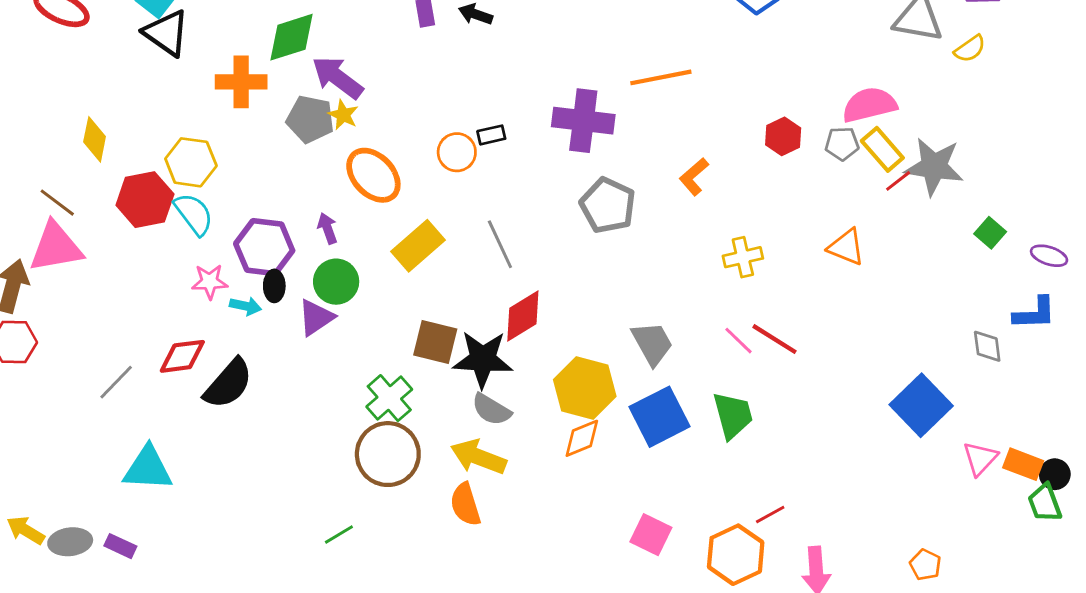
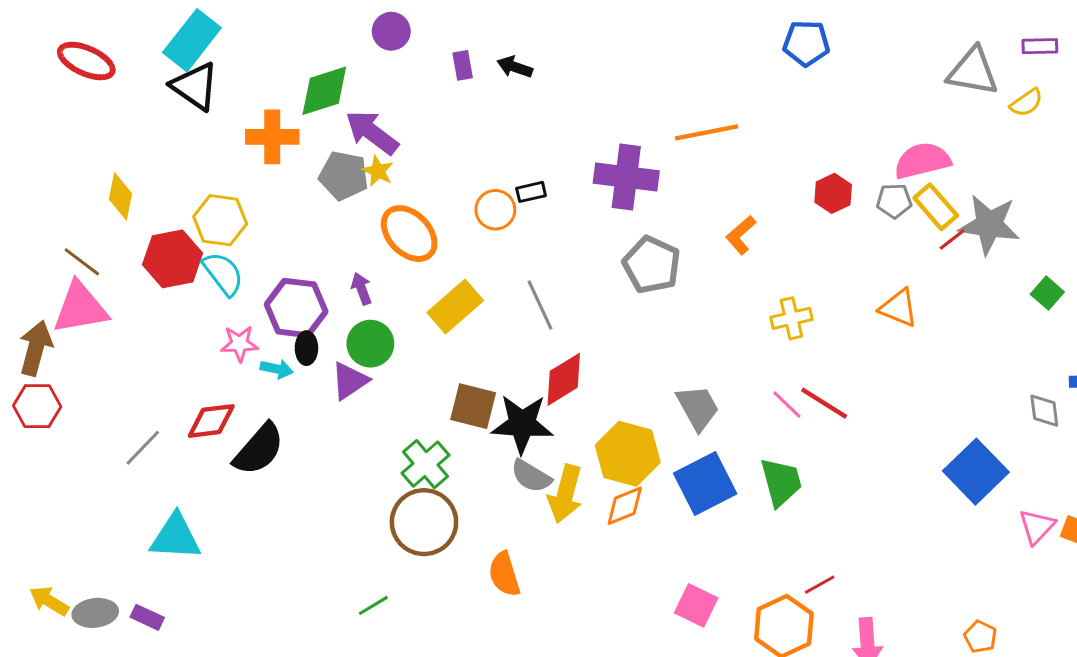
yellow arrow: (478, 457) -> (565, 494), moved, turned -96

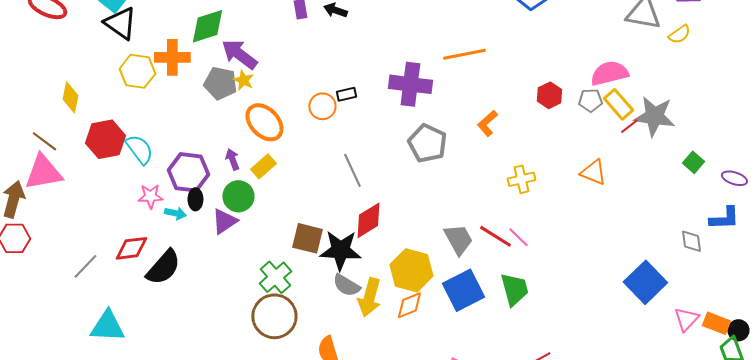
yellow hexagon: (220, 220) -> (137, 71), moved
yellow rectangle: (455, 306) -> (263, 166), moved, size x0.7
red line: (824, 403) -> (495, 236), moved

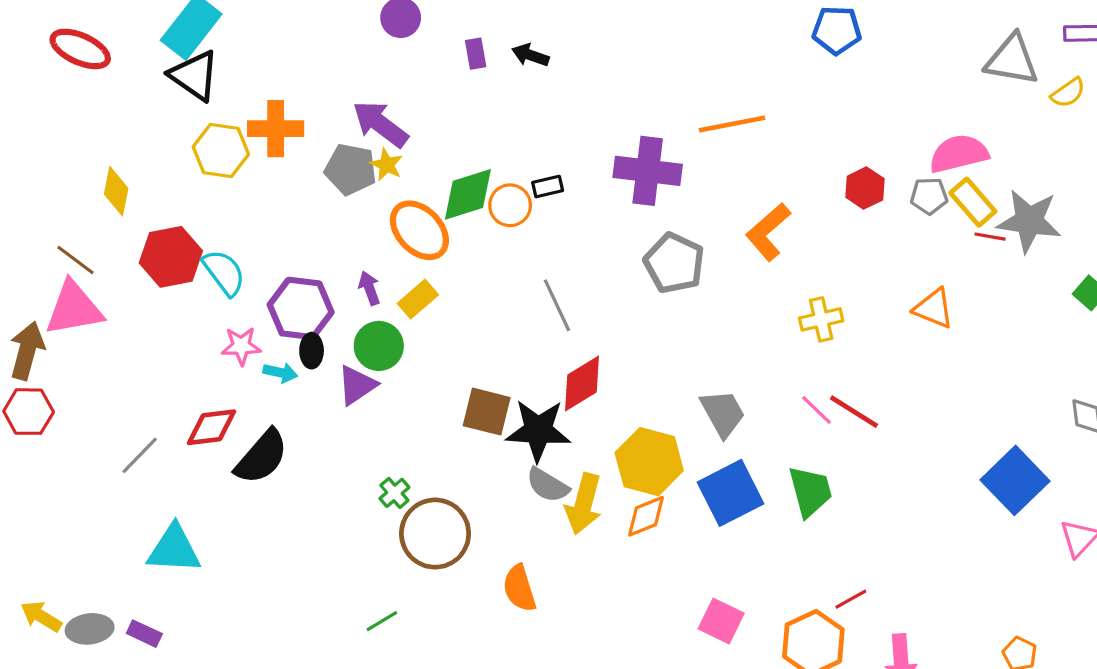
green diamond: (207, 26) -> (468, 194), moved
orange L-shape: (487, 123) -> (768, 232), size x1.4
red line: (629, 126) -> (990, 237), turned 48
red line: (495, 236) -> (854, 412), moved
green cross: (275, 277) -> (394, 493), moved, size x0.6

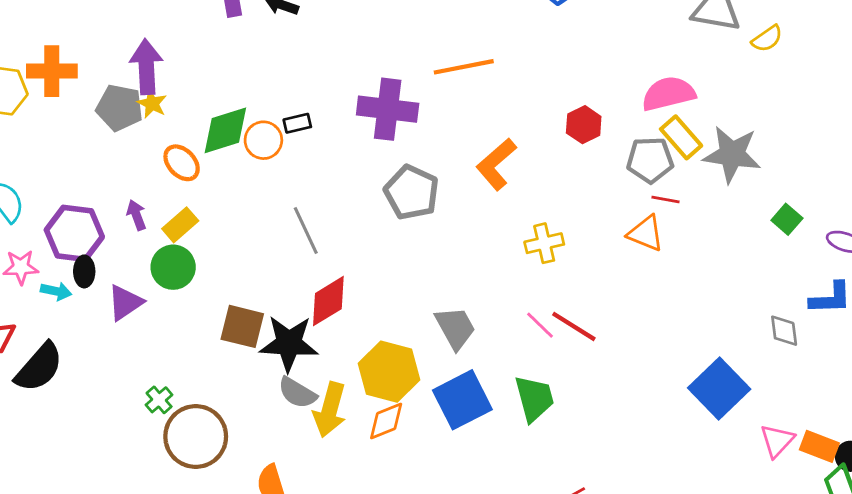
purple arrow: (380, 124) -> (146, 67), turned 50
gray pentagon: (929, 196) -> (650, 160), moved, size x1.4
orange ellipse: (419, 230) -> (182, 163), size x0.7
red line: (990, 237) -> (666, 199), moved
green circle: (379, 346) -> (173, 267), moved

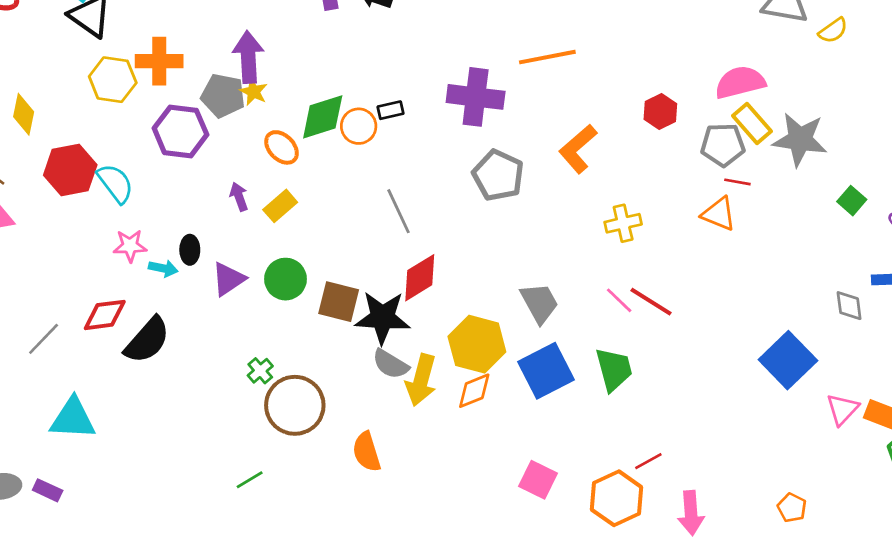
purple hexagon: (74, 233) -> (180, 131), moved
green circle: (173, 267) -> (285, 279), moved

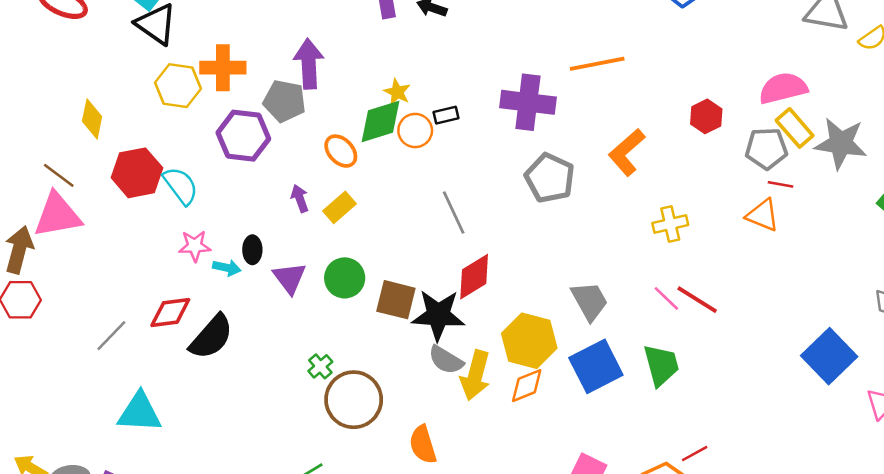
yellow star: (254, 92) -> (397, 92), moved
purple triangle: (228, 279) -> (290, 278), turned -33

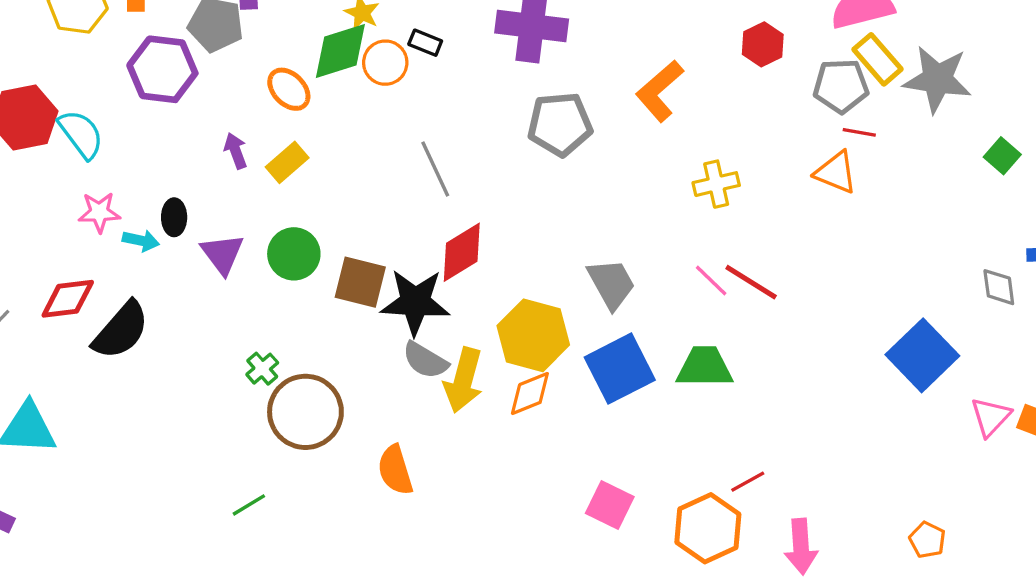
black rectangle: (446, 115) -> (425, 43), turned 35
gray pentagon: (550, 178) -> (560, 124), turned -30
green trapezoid: (661, 365) -> (705, 367), turned -75

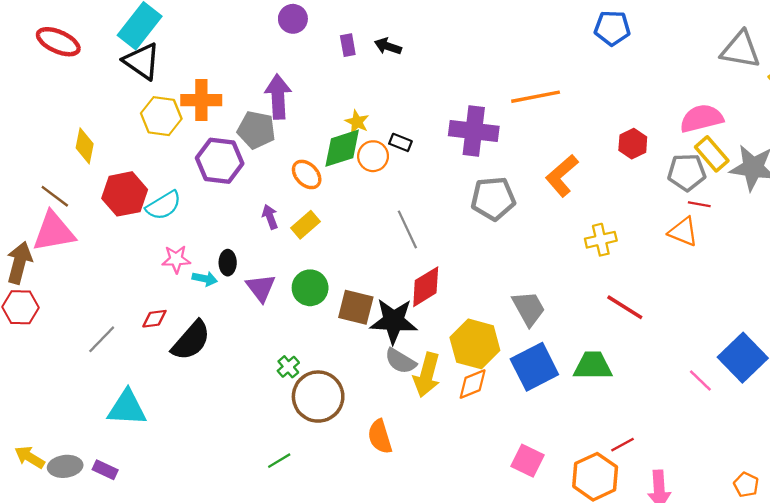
cyan semicircle: (81, 134) -> (164, 205), turned 96
pink line: (711, 280) -> (700, 381), moved
red diamond: (68, 299) -> (154, 319), size x0.7

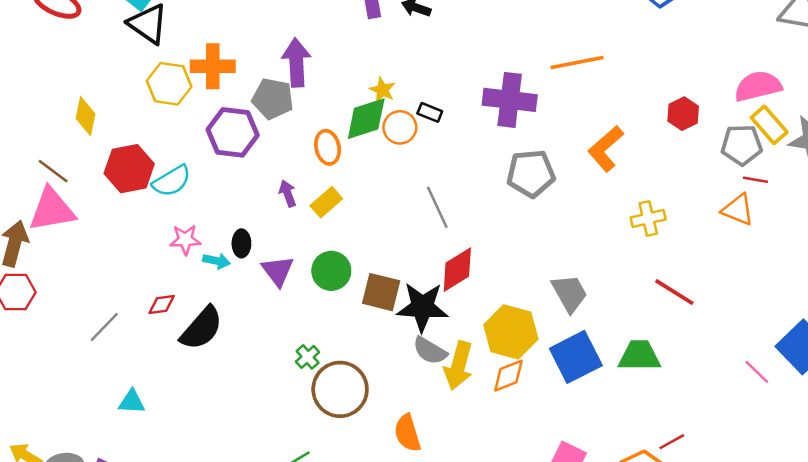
orange ellipse: (307, 174) -> (328, 147), turned 32
cyan triangle: (127, 408) -> (132, 402), size x0.6

